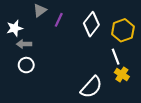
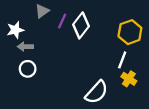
white diamond: (91, 24) -> (81, 25), moved
white line: (116, 57) -> (122, 60), turned 42

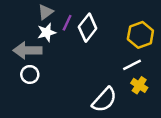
white star: (15, 30) -> (47, 32), moved
gray arrow: (25, 47) -> (27, 50), size x1.6
white line: (122, 60) -> (132, 65), turned 42

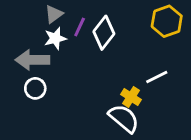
yellow hexagon: (140, 35) -> (167, 21), moved
yellow cross: (139, 85) -> (131, 97), moved
white semicircle: (104, 100) -> (124, 118), turned -92

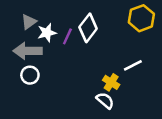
gray triangle: (54, 14) -> (29, 22), moved
purple line: (80, 27) -> (67, 36), moved
white semicircle: (124, 118) -> (105, 101), size x0.7

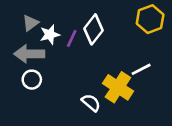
yellow cross: (111, 82) -> (118, 87), size x1.6
white semicircle: (105, 101) -> (91, 103), moved

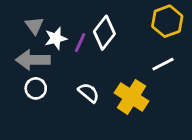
gray triangle: (31, 23) -> (34, 26), turned -30
white line: (141, 69) -> (163, 64), moved
white semicircle: (91, 103) -> (89, 93), moved

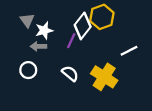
yellow hexagon: (167, 21) -> (102, 17), moved
purple line: (80, 43) -> (71, 41), moved
gray arrow: (33, 60) -> (38, 46), moved, size x0.6

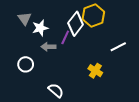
gray arrow: (38, 46) -> (49, 47), moved
white semicircle: (70, 73) -> (56, 90), moved
yellow cross: (104, 77) -> (95, 71), size x0.6

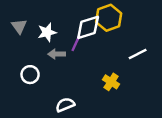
gray triangle: (25, 19) -> (19, 26), moved
white diamond: (76, 24) -> (88, 27), turned 35
white semicircle: (56, 90) -> (65, 105), turned -63

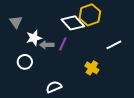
white diamond: (88, 27) -> (73, 23), turned 65
white star: (47, 32) -> (34, 38), moved
purple line: (76, 43) -> (63, 44), moved

